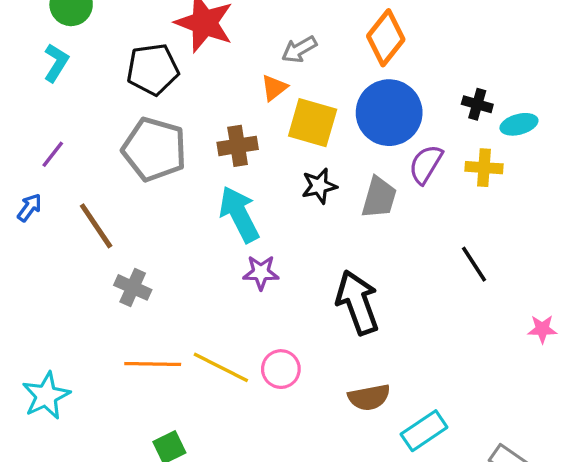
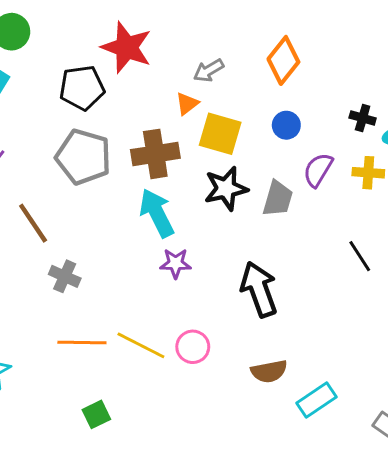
blue circle: (389, 113) -> (286, 125), size x0.5
brown cross: (238, 146) -> (155, 154), size x1.4
black star: (319, 186) -> (226, 189), size x1.4

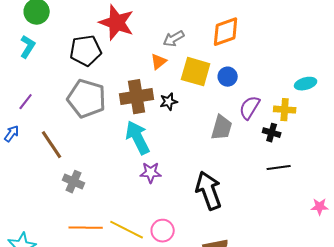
orange diamond: (283, 60) -> (226, 32), turned 32
black cross: (363, 118) -> (272, 133), moved
yellow square: (220, 134) -> (196, 72), moved
black star: (226, 189) -> (169, 102), moved, size x0.6
black line: (360, 256) -> (279, 168), turned -65

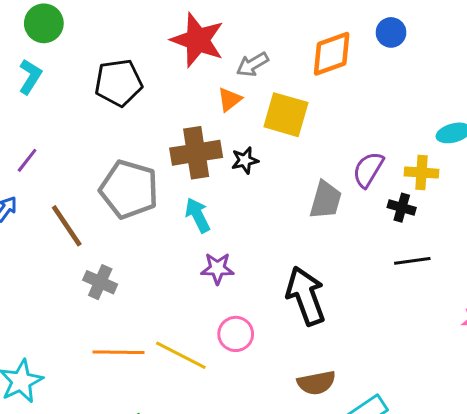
red star: (117, 23) -> (198, 40), moved
blue circle: (228, 77) -> (391, 32), moved
gray pentagon: (87, 99) -> (129, 189), moved
cyan arrow: (138, 138) -> (198, 215), size x0.7
pink circle: (163, 231) -> (236, 334), moved

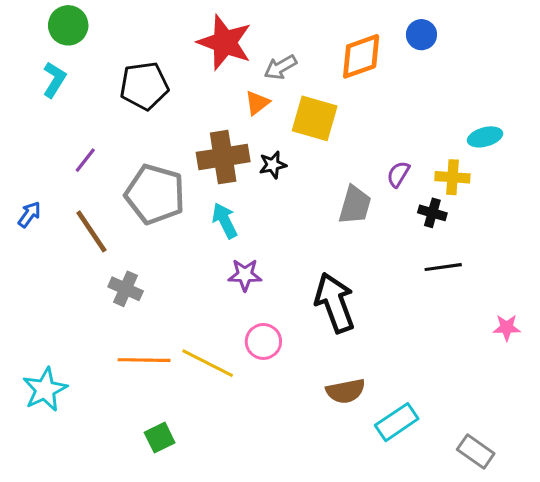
purple line: (27, 160) -> (85, 160), moved
purple semicircle: (368, 169) -> (398, 174), size x0.7

